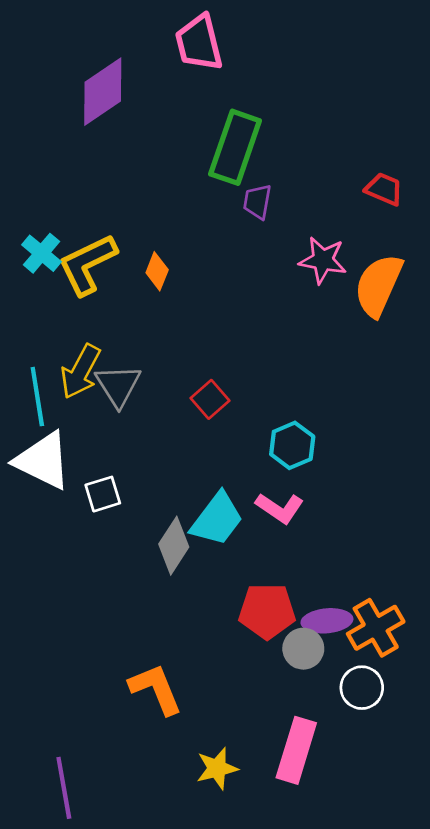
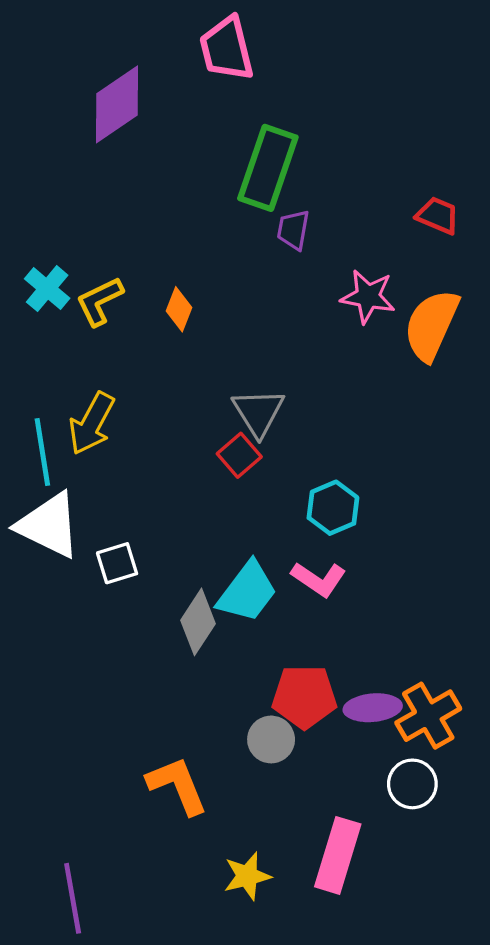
yellow L-shape: (87, 264) -> (100, 301), size x0.7
gray triangle: (118, 385) -> (258, 412), moved
gray circle: (303, 649) -> (271, 739), moved

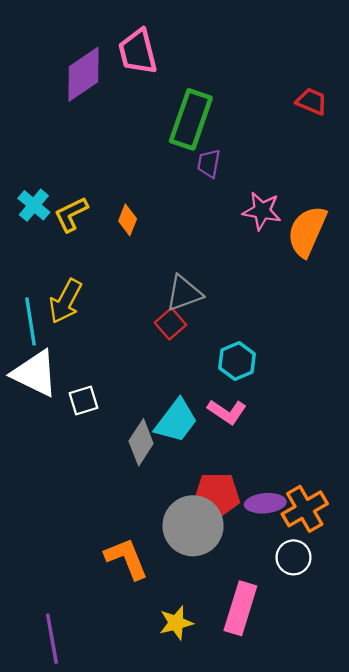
pink trapezoid: (227, 49) -> (138, 52), moved
red trapezoid: (438, 215) -> (312, 101), moved
gray triangle: (258, 412) -> (184, 293), turned 42
gray circle: (271, 739) -> (193, 526), size x1.8

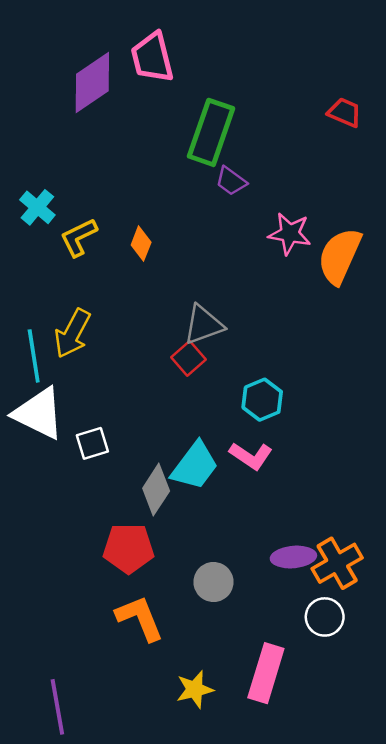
purple trapezoid: (209, 163) -> (231, 181), turned -64
cyan cross: (34, 205) -> (37, 207), moved
red pentagon: (217, 495) -> (129, 548), moved
gray circle: (193, 526) -> (213, 582), size x0.6

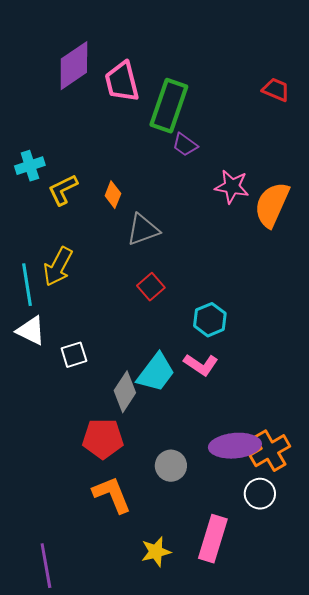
pink trapezoid: (152, 57) -> (122, 82), moved
cyan cross: (37, 207) -> (30, 166), turned 32
gray triangle: (204, 325) -> (143, 230), moved
white triangle: (39, 413) -> (31, 331), size x0.7
purple ellipse: (293, 557) -> (235, 446), size x1.4

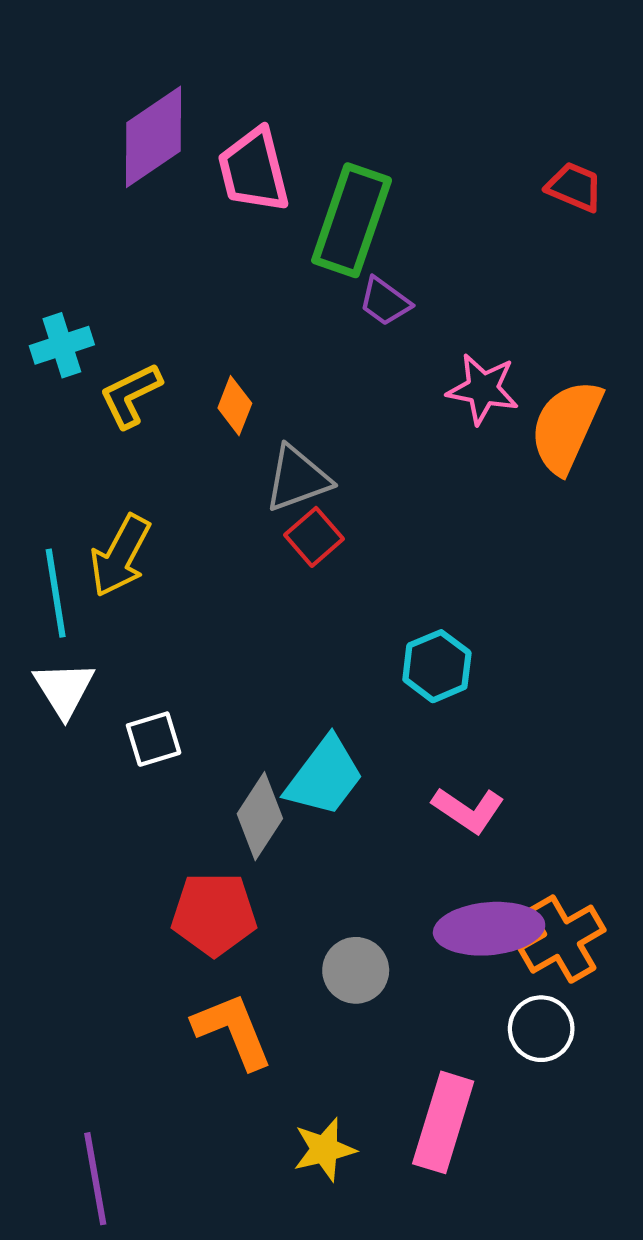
red square: (151, 287) -> (314, 537), moved
white triangle: (31, 331) -> (64, 689), turned 32
pink L-shape: (201, 365) -> (468, 810), moved

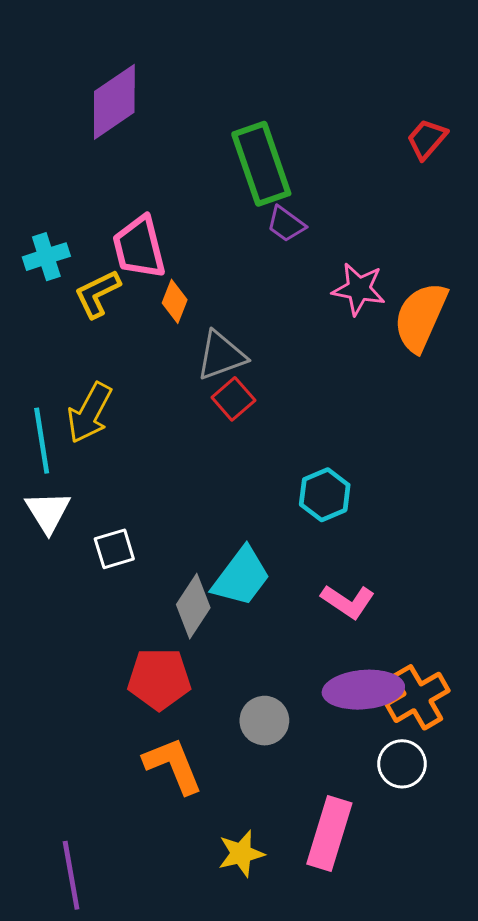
pink trapezoid: (254, 170) -> (139, 247), moved
red trapezoid: (574, 187) -> (427, 139), turned -72
green rectangle: (352, 220) -> (261, 164), turned -38

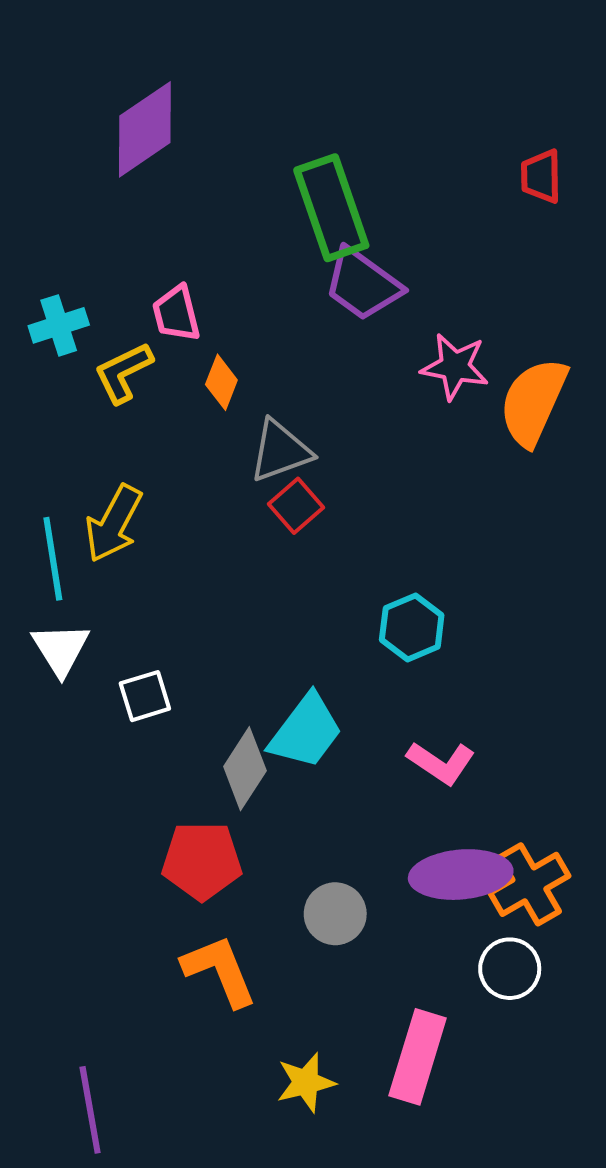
red trapezoid: (427, 139) -> (541, 176), turned -42
purple trapezoid: (286, 224) -> (363, 284), size x1.6
pink trapezoid: (139, 247) -> (176, 314), size x0.7

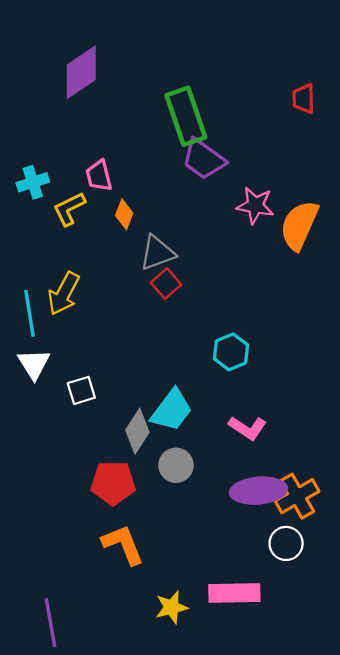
gray circle: (335, 914) -> (176, 465), moved
pink rectangle: (418, 1057) -> (234, 593), turned 72

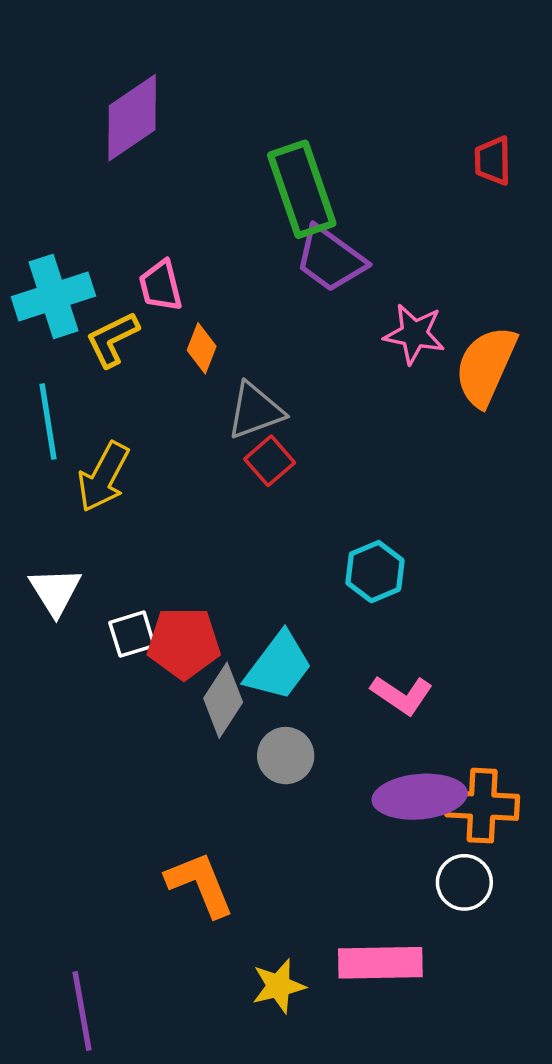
cyan cross: (33, 182) -> (53, 296), size x1.5
cyan line: (30, 313) -> (48, 421), moved
red pentagon: (113, 483) -> (184, 643), moved
orange cross: (297, 496) -> (482, 806), turned 33

